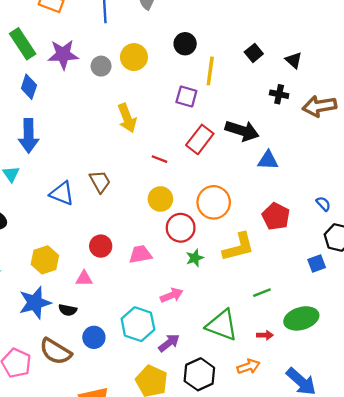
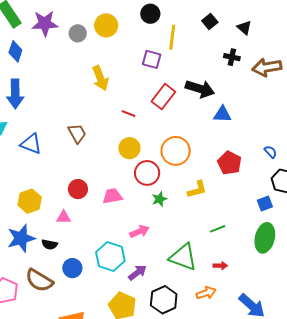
blue triangle: (62, 193) -> (31, 144), moved
yellow L-shape: (238, 247) -> (197, 189), size x0.7
green ellipse: (301, 318) -> (265, 238), moved, turned -60

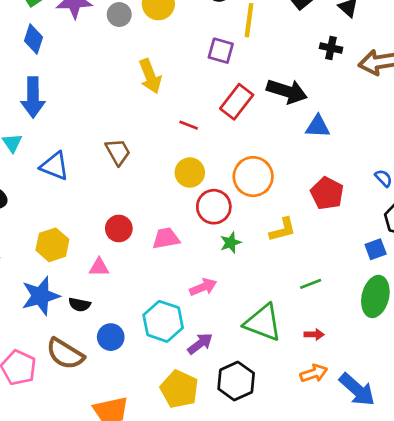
orange arrow: (206, 293) -> (314, 373), moved

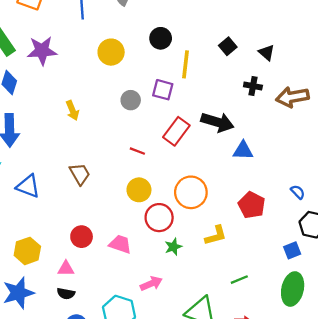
gray circle: (119, 15) -> (131, 100), moved
yellow arrow: (150, 76) -> (72, 110), moved, size x0.7
pink trapezoid: (166, 238) -> (120, 244), turned 30
black semicircle: (80, 305) -> (66, 294), moved

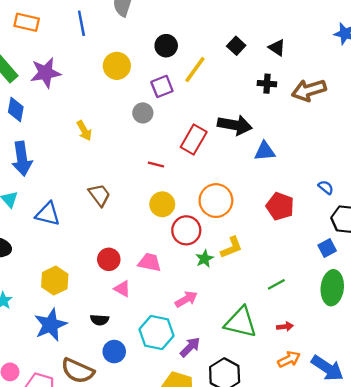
yellow line: (185, 64) -> (195, 70), turned 36
purple square: (163, 90) -> (162, 86), moved, turned -30
yellow L-shape: (216, 235) -> (231, 247), moved
pink triangle: (66, 269) -> (122, 289), moved, turned 36

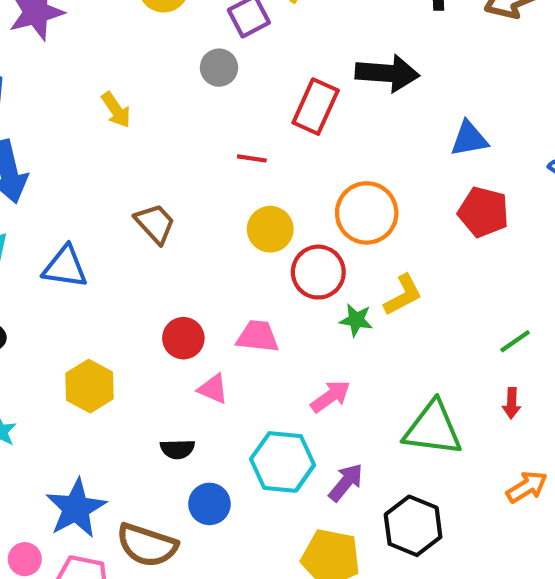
blue triangle: (265, 151) -> (469, 139), moved
green star: (204, 259) -> (356, 320), turned -30
green line: (276, 284) -> (515, 341), moved
blue star: (50, 325) -> (76, 508), moved
red arrow: (285, 327) -> (512, 403), moved, turned 105

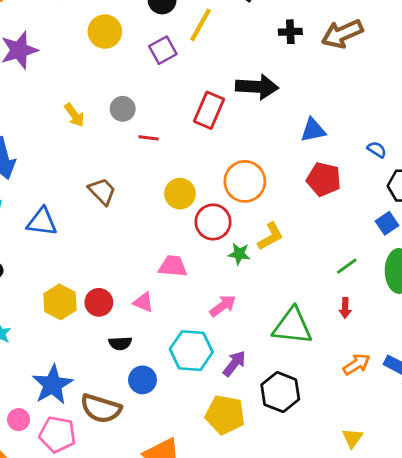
gray circle: (219, 68) -> (123, 109), moved
red line: (252, 158) -> (149, 138), moved
red circle: (183, 338) -> (99, 302), moved

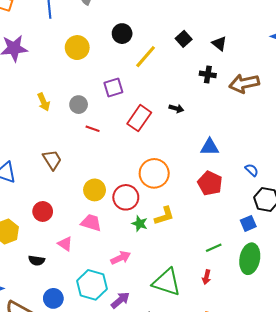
purple square: (163, 50) -> (113, 87), moved
black arrow: (257, 87) -> (176, 108), size x0.5
yellow circle: (180, 194) -> (95, 190), moved
red circle: (99, 302) -> (43, 211), moved
black semicircle: (120, 343) -> (37, 260), moved

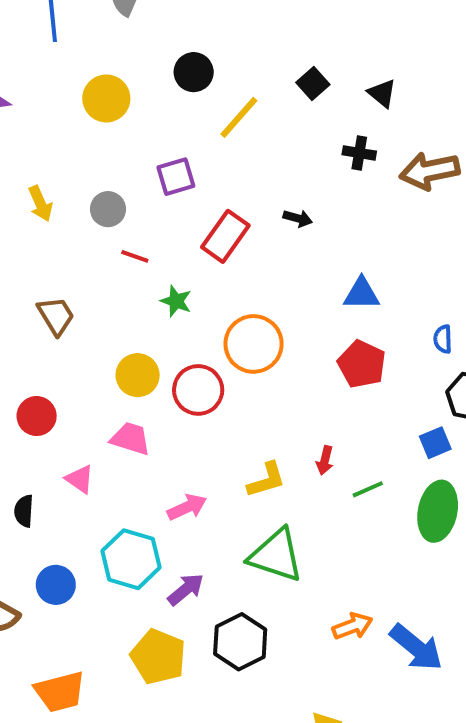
blue semicircle: (252, 170) -> (443, 339), turned -136
yellow L-shape: (164, 216) -> (266, 480), moved
green star: (140, 224) -> (176, 301), moved
black semicircle: (37, 260) -> (24, 511), turned 84
red arrow: (207, 277) -> (325, 460), moved

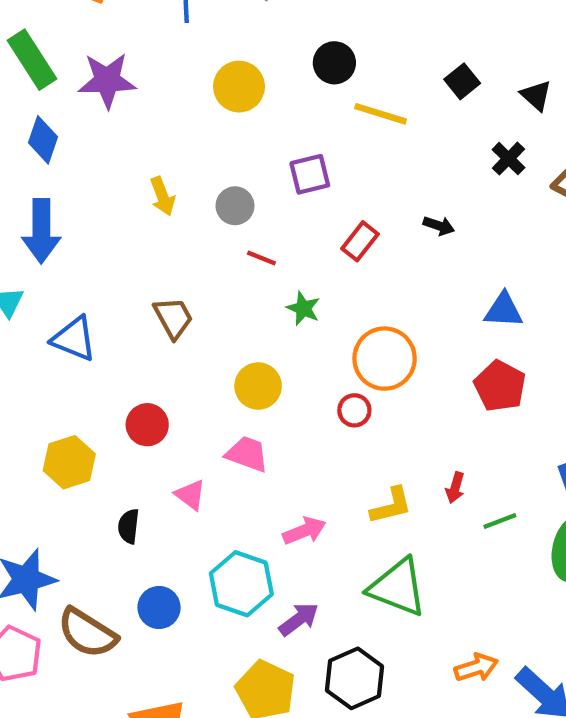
yellow line: (239, 117) -> (381, 114), turned 63
black cross: (359, 153) -> (508, 159), turned 32
red rectangle: (225, 236) -> (360, 241), size x0.7
red circle: (198, 390) -> (354, 410), moved, size x0.6

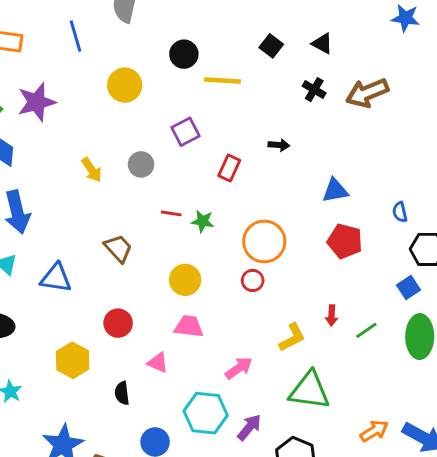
red line: (261, 258) -> (171, 213), moved

